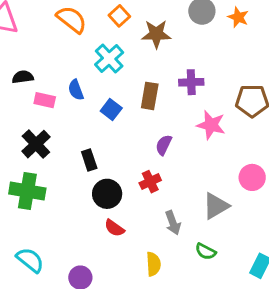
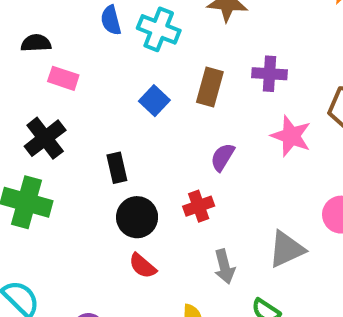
cyan cross: (109, 58) -> (159, 29), turned -32
blue semicircle: (76, 90) -> (111, 20), moved

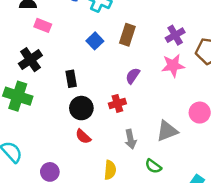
purple cross: (270, 74) -> (175, 35), moved, turned -36
pink star: (291, 136) -> (173, 66), turned -30

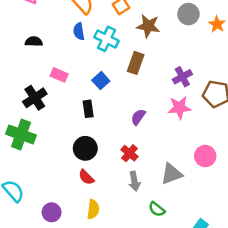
pink rectangle: (43, 25) -> (59, 75), moved
brown rectangle: (127, 35) -> (136, 63), moved
black rectangle: (71, 79) -> (88, 109), moved
red cross: (117, 103) -> (130, 153), moved, turned -35
yellow semicircle: (110, 170) -> (93, 209), moved

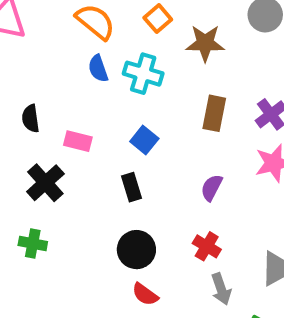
black semicircle: (34, 41) -> (31, 119), moved, turned -91
brown rectangle: (136, 63) -> (214, 113), moved
green cross: (21, 135) -> (33, 244), size x0.6

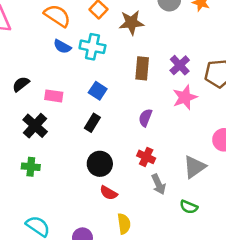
blue semicircle: (98, 68) -> (62, 46), turned -36
black semicircle: (31, 119) -> (21, 84), turned 66
black rectangle: (131, 187) -> (92, 123), turned 54

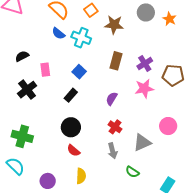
pink rectangle: (54, 96) -> (45, 70), turned 64
red cross: (146, 157) -> (115, 127), moved
green cross: (31, 167) -> (22, 136), moved, size x1.5

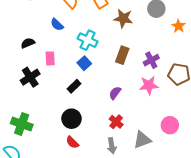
orange star: (169, 19) -> (178, 26), moved
blue semicircle: (58, 33) -> (57, 25), moved
cyan cross: (81, 38) -> (88, 40), moved

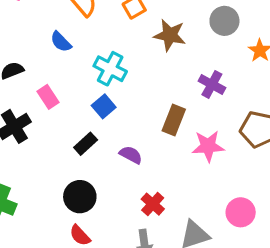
brown rectangle: (122, 55) -> (174, 120), moved
pink rectangle: (50, 58) -> (48, 97), turned -32
purple cross: (151, 60) -> (212, 84), moved, turned -35
purple semicircle: (115, 93) -> (131, 155), moved, turned 80

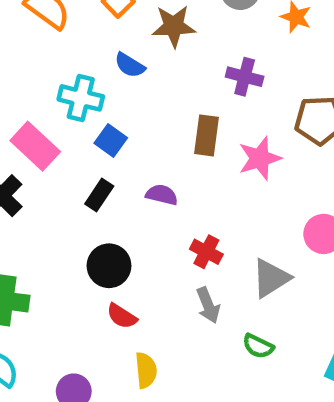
blue semicircle: (61, 42) -> (130, 65), moved
cyan cross: (110, 69) -> (81, 98), moved
pink rectangle: (48, 97) -> (35, 146), size x1.5

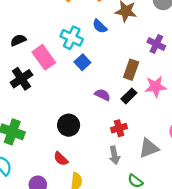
black rectangle: (99, 195) -> (129, 96), moved
red cross: (206, 252) -> (119, 128), turned 35
red semicircle: (122, 316) -> (61, 159), moved

